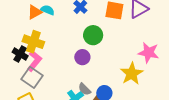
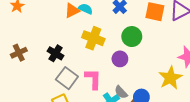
yellow cross: (33, 42) -> (93, 38), moved
pink L-shape: (34, 61) -> (93, 79), moved, turned -40

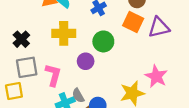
yellow cross: (93, 38) -> (64, 33), turned -35
gray square: (67, 78) -> (27, 67), turned 30

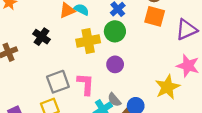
purple triangle: (159, 27) -> (186, 30), moved
black cross: (21, 39) -> (42, 37), moved
green circle: (103, 41) -> (115, 31), moved

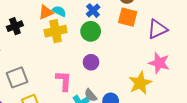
black cross: (42, 37) -> (15, 26), moved, turned 35
yellow cross: (88, 41) -> (56, 31), moved
gray square: (58, 82) -> (17, 77), moved

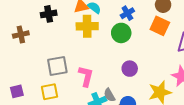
purple circle: (91, 62) -> (130, 69), moved
gray square: (17, 77) -> (57, 66), moved

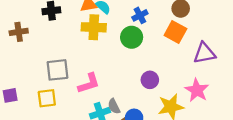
purple circle: (130, 69) -> (150, 80), moved
pink L-shape: (86, 76) -> (89, 83), turned 55

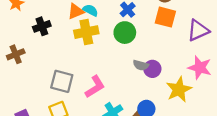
gray square: (57, 70) -> (62, 81), turned 35
gray semicircle: (114, 106) -> (141, 65), moved, turned -35

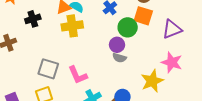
green circle: (125, 33) -> (128, 27), moved
purple circle: (152, 69) -> (117, 45), moved
pink L-shape: (95, 87) -> (78, 75), turned 95

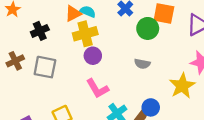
purple circle: (117, 45) -> (93, 56), moved
gray square: (48, 69) -> (45, 67), moved

